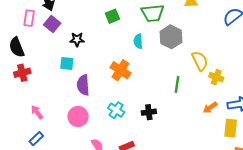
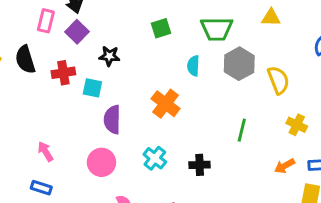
yellow semicircle: (200, 61) -> (278, 80), moved
red cross: (22, 73) -> (63, 73), moved
blue rectangle: (36, 139) -> (41, 188), turned 56

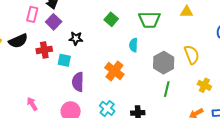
green square: (161, 28) -> (111, 19), turned -32
black semicircle: (25, 60) -> (18, 41), turned -96
gray hexagon: (239, 64) -> (164, 63), moved

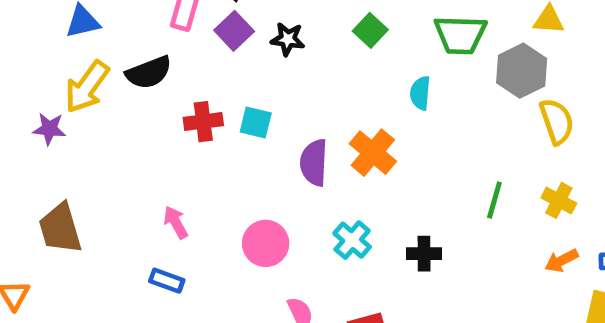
black star: (76, 38) -> (288, 39), moved
red cross: (44, 50) -> (203, 122), moved
gray hexagon: (164, 63) -> (522, 71), moved
purple semicircle: (78, 82) -> (314, 163), moved
yellow cross: (204, 85) -> (559, 200), moved

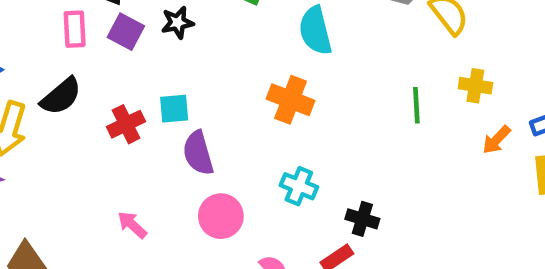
cyan semicircle: (420, 93) -> (315, 31), size x1.5
purple semicircle: (314, 163) -> (198, 153), moved
black cross: (424, 254) -> (362, 219), moved, turned 36

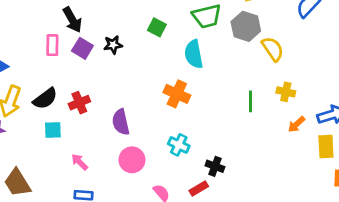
black semicircle: (61, 96) -> (45, 99), moved
cyan square: (174, 109) -> (53, 130), moved

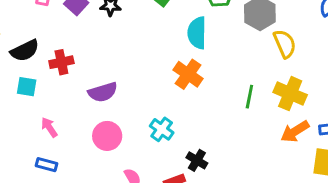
yellow cross: (286, 92) -> (290, 94), size x1.5
orange cross: (177, 94) -> (188, 74), moved
purple semicircle: (121, 122) -> (103, 92), turned -105
orange arrow: (296, 124) -> (295, 131), size x1.4

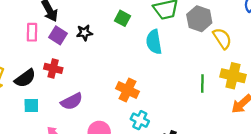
red cross: (61, 62) -> (53, 68), moved, turned 36
orange cross: (188, 74) -> (127, 90), moved
purple semicircle: (103, 92) -> (72, 101), moved

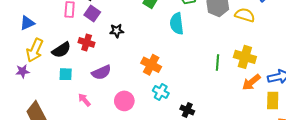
black star: (84, 33) -> (117, 31), moved
yellow semicircle: (222, 38) -> (245, 15), moved, turned -42

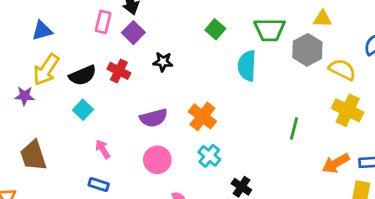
yellow cross: (245, 57) -> (348, 110), moved
purple semicircle: (101, 72) -> (154, 118), moved
cyan square: (66, 74) -> (83, 110), turned 32

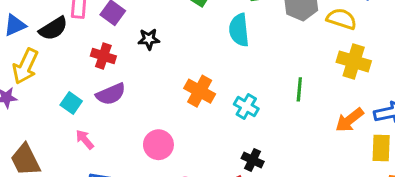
black semicircle: (83, 75) -> (53, 28), moved
purple semicircle: (154, 118) -> (111, 94), moved
pink arrow: (103, 149) -> (85, 139), moved
cyan cross: (209, 156) -> (246, 106), moved

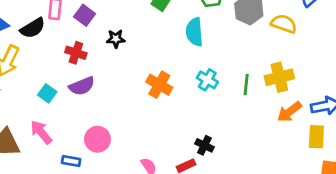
yellow cross: (354, 61) -> (279, 77), moved, turned -32
cyan cross: (246, 106) -> (207, 80), moved
pink arrow: (85, 139) -> (41, 132), moved, size x1.4
pink circle: (158, 145) -> (97, 139), moved

